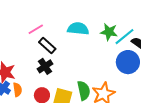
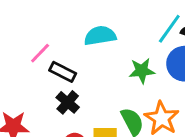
green star: (109, 32) -> (142, 71), moved

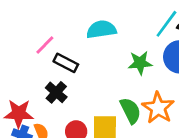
black cross: (68, 102) -> (56, 92), moved

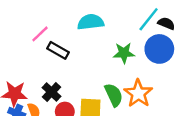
black cross: (56, 92) -> (51, 92), moved

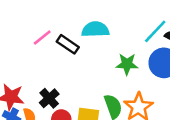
black rectangle: (58, 50) -> (68, 44), moved

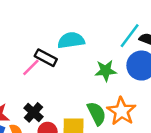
pink line: (42, 37) -> (31, 67), moved

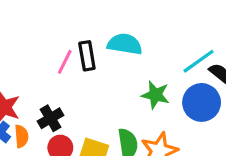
black rectangle: (46, 58) -> (87, 56), turned 35
pink line: (31, 67) -> (65, 62), turned -36

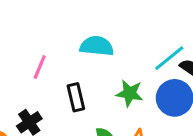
black rectangle: (87, 56) -> (76, 97), moved

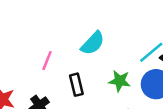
cyan semicircle: (97, 46) -> (93, 43), turned 128

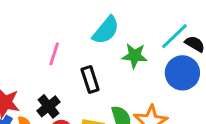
green star: (120, 81) -> (135, 56), moved

